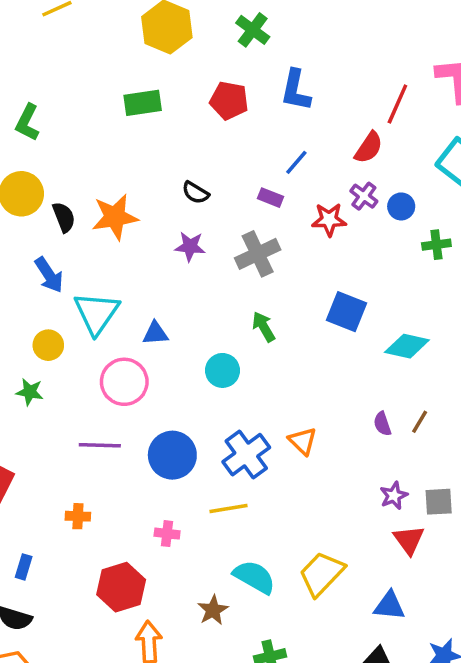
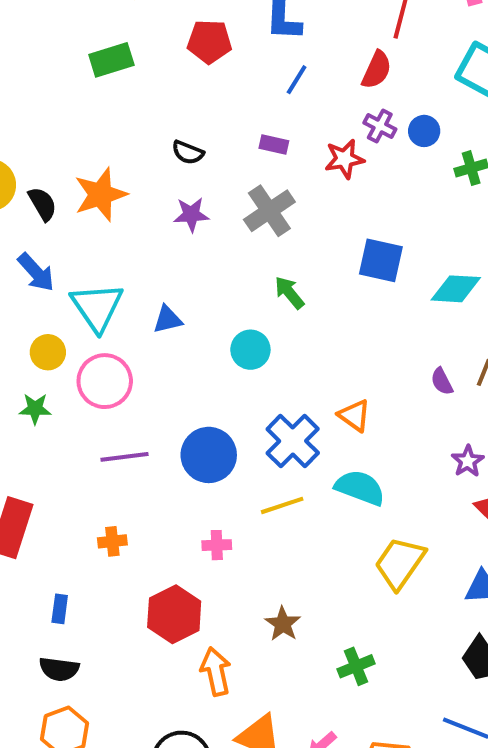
blue line: (296, 162) -> (297, 80), moved
pink circle: (124, 382) -> (105, 381), moved
cyan semicircle: (254, 577) -> (360, 488), moved

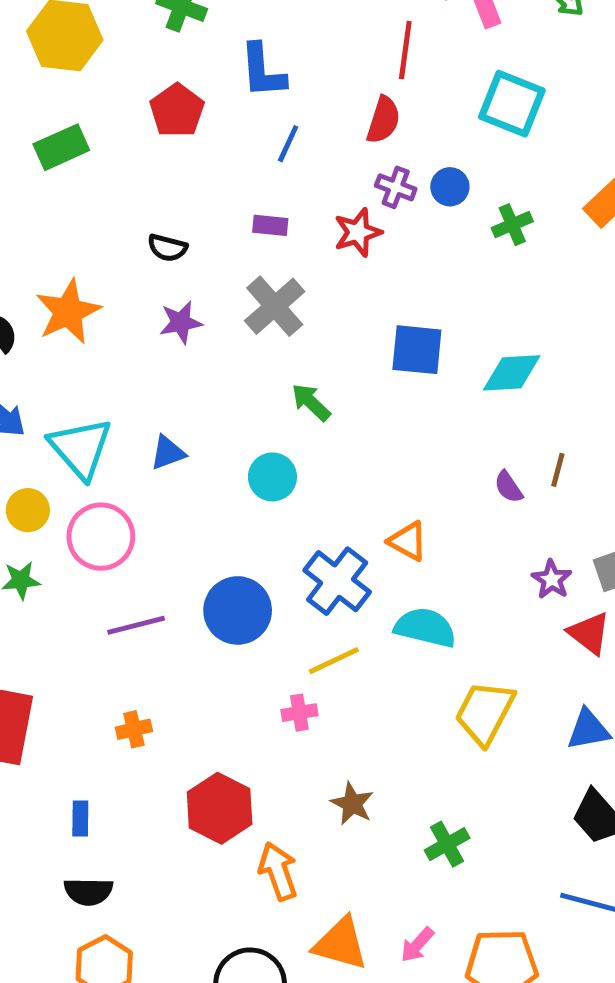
red pentagon: (209, 42) -> (177, 111), turned -30
pink cross: (217, 545) -> (299, 713), moved

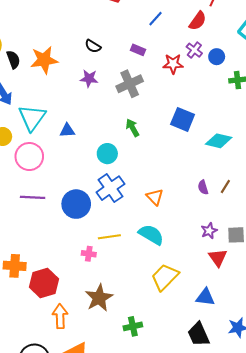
blue cross: (337, 581) -> (110, 188), moved
orange cross: (134, 729) -> (15, 266), moved, size x1.5
brown star: (352, 804) -> (99, 298), size x1.5

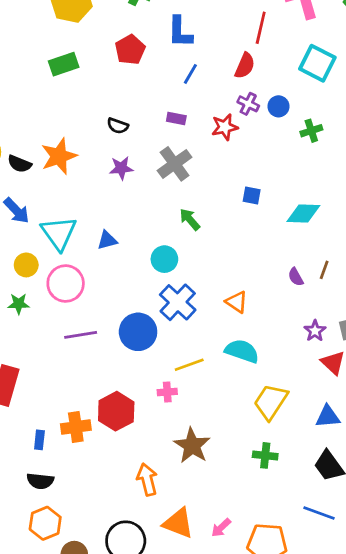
black semicircle: (13, 60) -> (20, 164), turned 144
blue square: (183, 119) -> (252, 196), size x0.6
red hexagon: (44, 283) -> (116, 411), moved
green cross: (133, 326) -> (265, 455), moved, turned 30

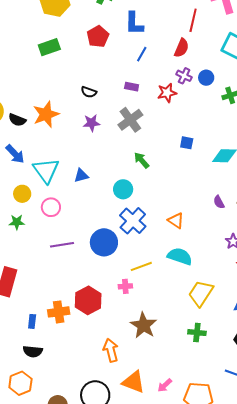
pink circle: (66, 283) -> (51, 207), size x0.7
orange hexagon: (45, 523) -> (20, 383), moved

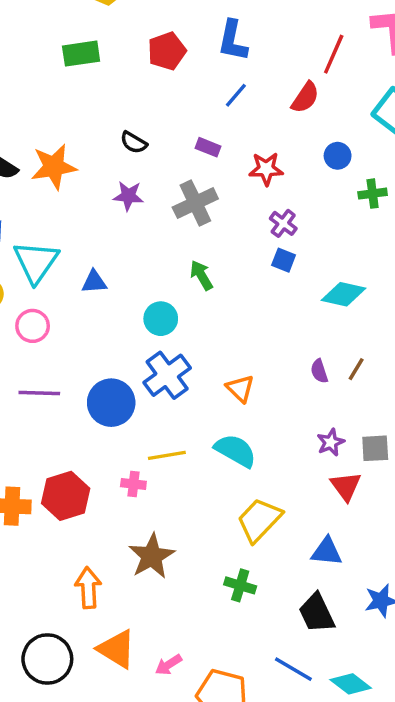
purple cross: (184, 76) -> (283, 223), moved

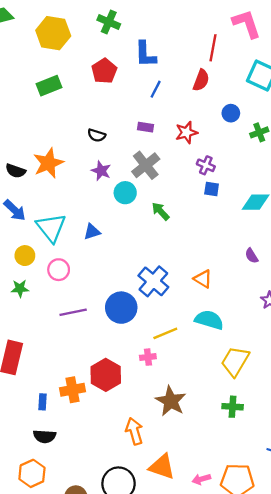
purple star: (128, 196) -> (101, 171), turned 30
cyan circle: (161, 319) -> (125, 193), moved
pink arrow: (169, 665) -> (201, 479), moved, turned 30

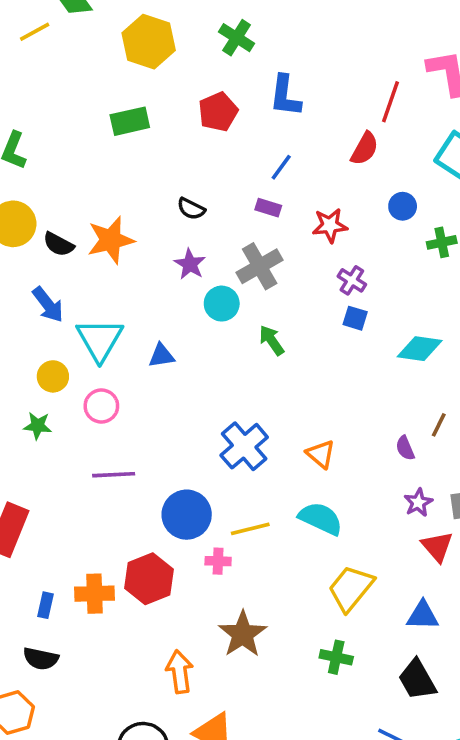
blue line: (156, 89) -> (281, 167), moved
purple semicircle: (252, 256) -> (405, 448), moved
blue circle: (121, 308) -> (187, 515), moved

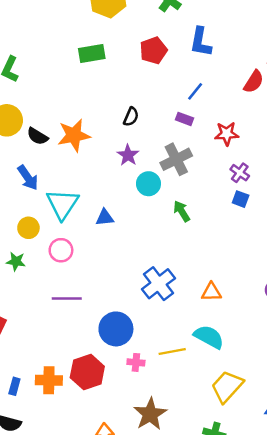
black semicircle: (191, 209) -> (131, 117), turned -96
orange triangle: (321, 454) -> (211, 292), turned -45
yellow line: (250, 529) -> (172, 352), moved

